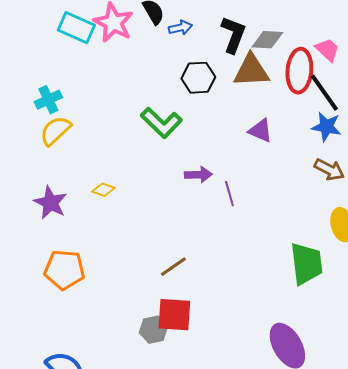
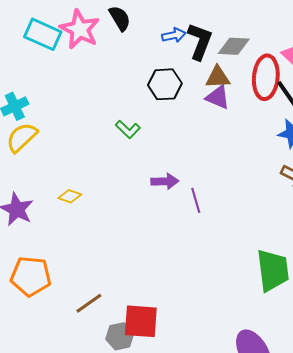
blue arrow: (180, 28) -> (174, 35), moved
brown triangle: (251, 71) -> (218, 77), size x0.7
green L-shape: (161, 123) -> (128, 129), size x0.6
purple triangle: (260, 131) -> (218, 97), moved
brown line: (173, 267) -> (89, 303), moved

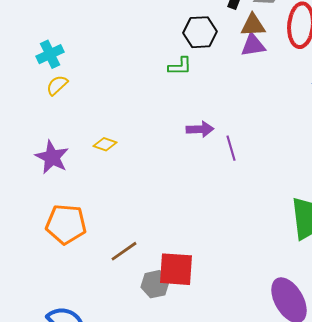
purple triangle: (218, 97) -> (253, 45), turned -32
green L-shape: (128, 129) -> (180, 66), moved, turned -45
yellow semicircle: (22, 137) -> (57, 85), size x0.7

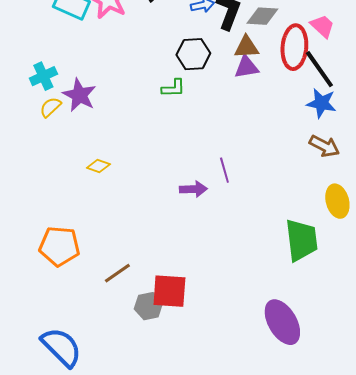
purple arrow: (200, 129) -> (193, 189), moved
purple star: (52, 157) -> (79, 95), moved

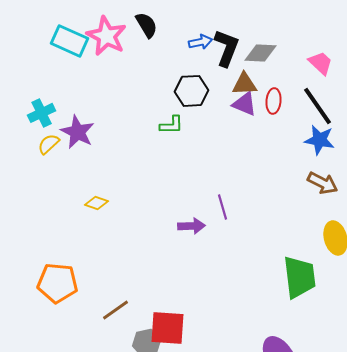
red ellipse: (294, 47) -> (274, 101), moved, size x0.6
purple triangle: (246, 67) -> (244, 104), turned 32

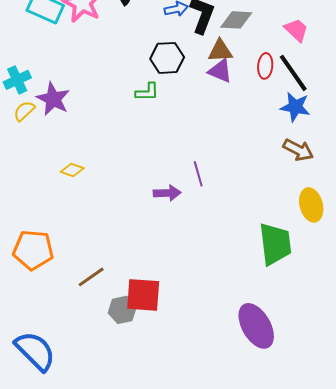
red ellipse: (274, 101) -> (265, 66), moved

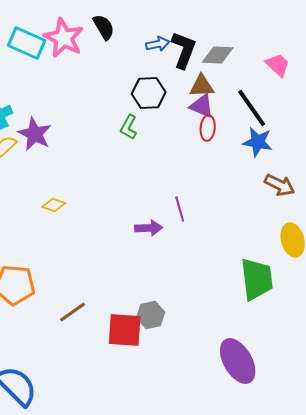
red ellipse: (265, 66) -> (208, 128), moved
black line: (293, 73) -> (252, 108), moved
green L-shape: (147, 92) -> (129, 127), turned 120
blue star: (295, 107) -> (258, 142), moved
gray hexagon: (122, 310) -> (151, 315), moved

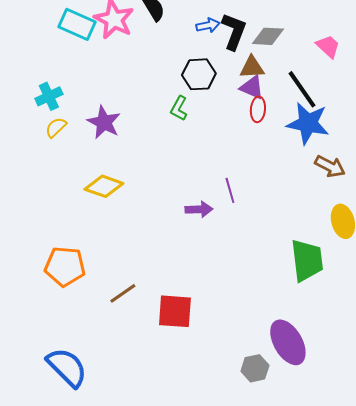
purple star: (35, 134) -> (104, 122), moved
blue star: (258, 142) -> (308, 123), size x1.4
yellow diamond: (54, 205) -> (104, 186), size x1.6
gray hexagon: (151, 315) -> (255, 368), moved

